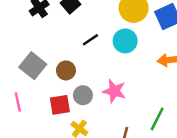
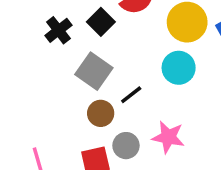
black line: (90, 40) -> (131, 95), moved
gray square: (33, 66) -> (94, 71), moved

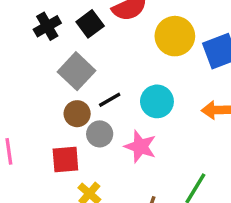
cyan circle: (179, 68) -> (157, 101), moved
gray circle: (126, 146) -> (100, 134), moved

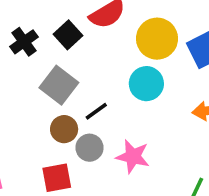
cyan circle: (157, 101) -> (146, 84), moved

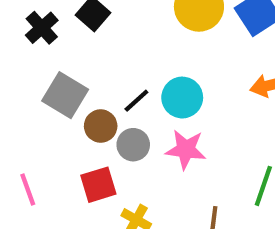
cyan circle: (146, 84) -> (182, 98), moved
gray square: (59, 85) -> (65, 95), moved

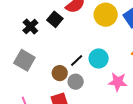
gray square: (65, 95) -> (24, 60), moved
pink star: (186, 149) -> (118, 82), moved

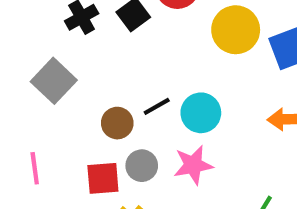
gray circle: (76, 82) -> (142, 166), moved
pink star: (118, 82) -> (193, 165), moved, turned -30

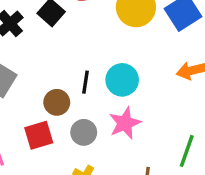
black line: (157, 106) -> (86, 82), turned -40
red square: (103, 178) -> (39, 135), moved

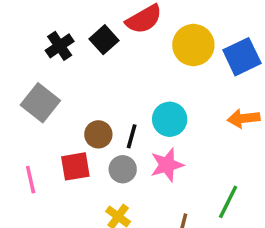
black line: (86, 82) -> (132, 136), moved

